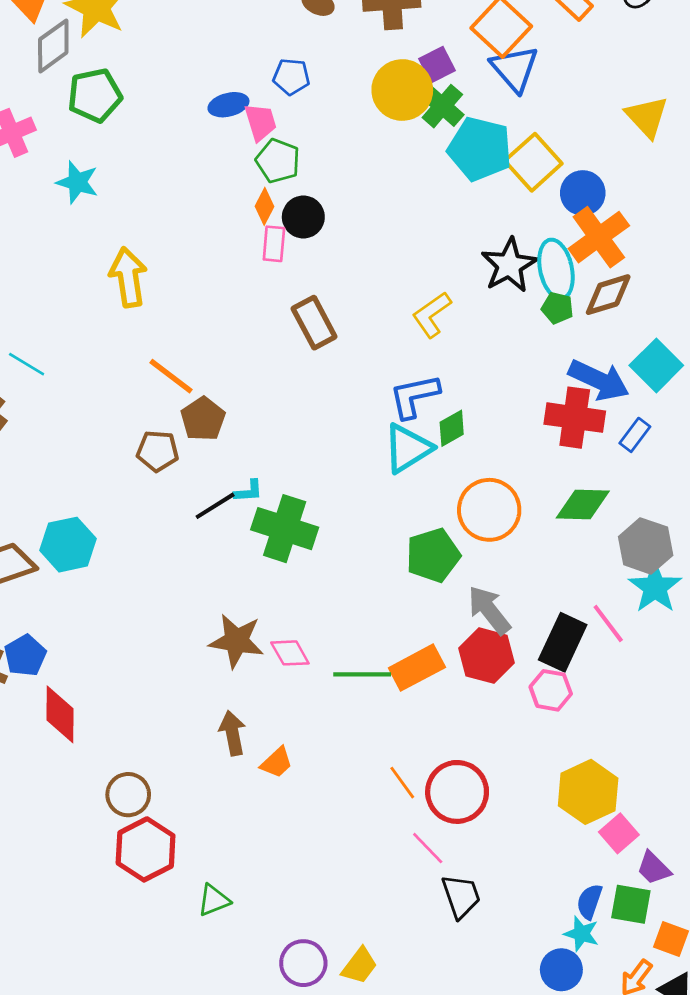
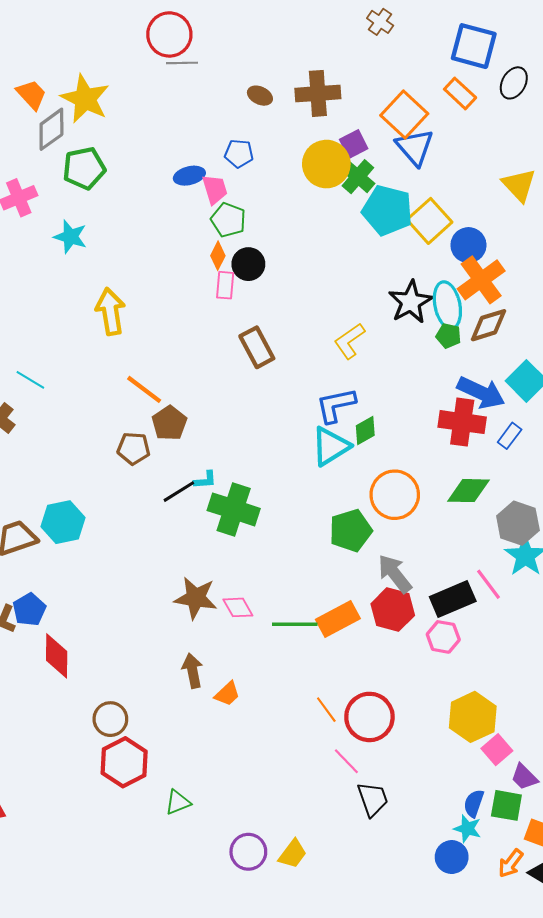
black rectangle: (563, 642) -> (453, 599), turned 42

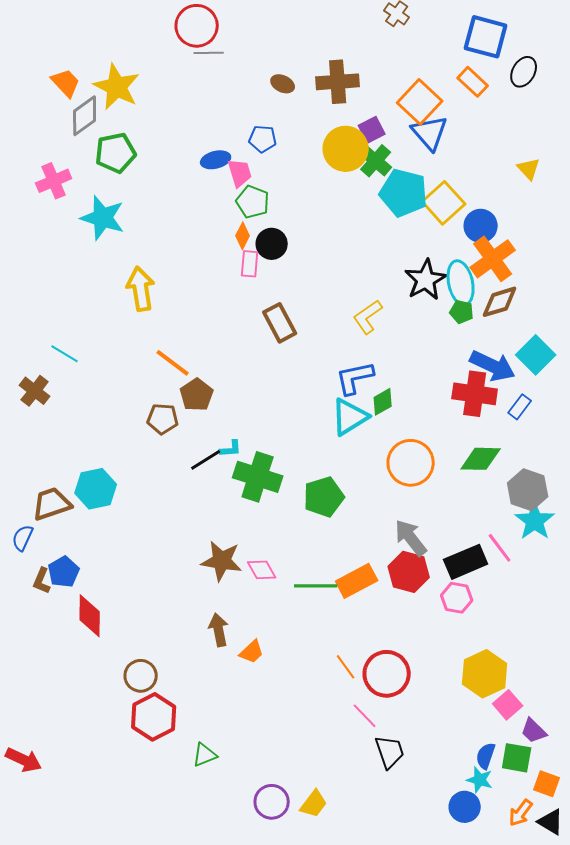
yellow triangle: (519, 185) -> (529, 169), size x0.7
cyan star: (70, 237) -> (103, 218), size x1.4
green pentagon: (351, 531) -> (324, 497), moved

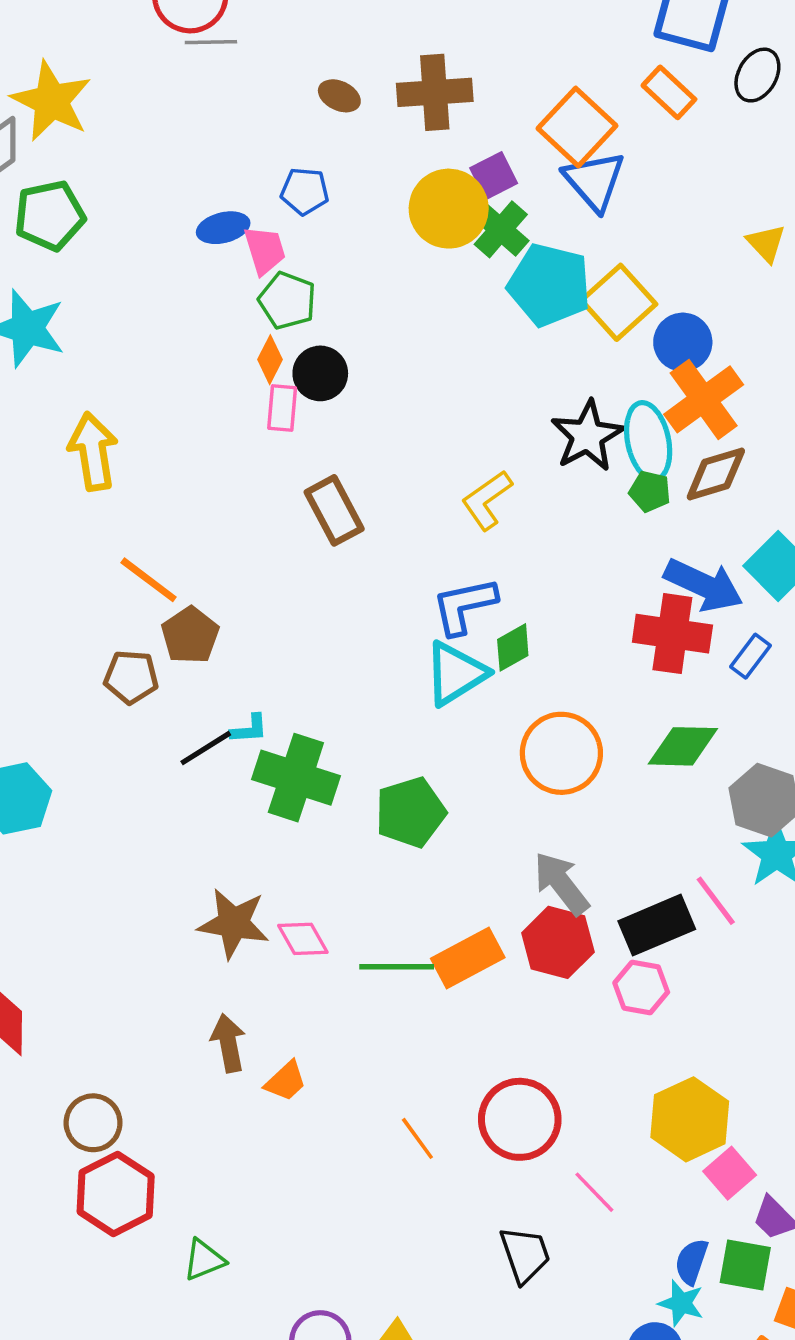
orange line: (346, 667) -> (417, 1138), moved
pink line: (365, 716) -> (594, 1192), moved

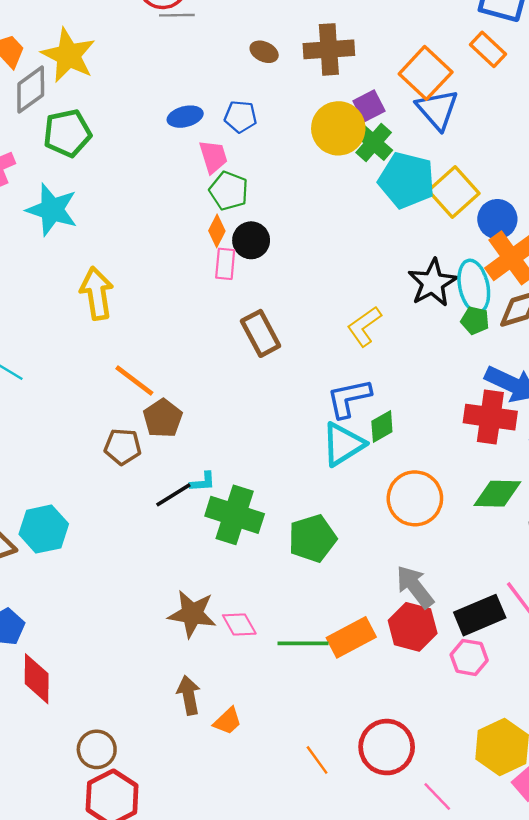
blue ellipse: (223, 228) -> (185, 117), moved

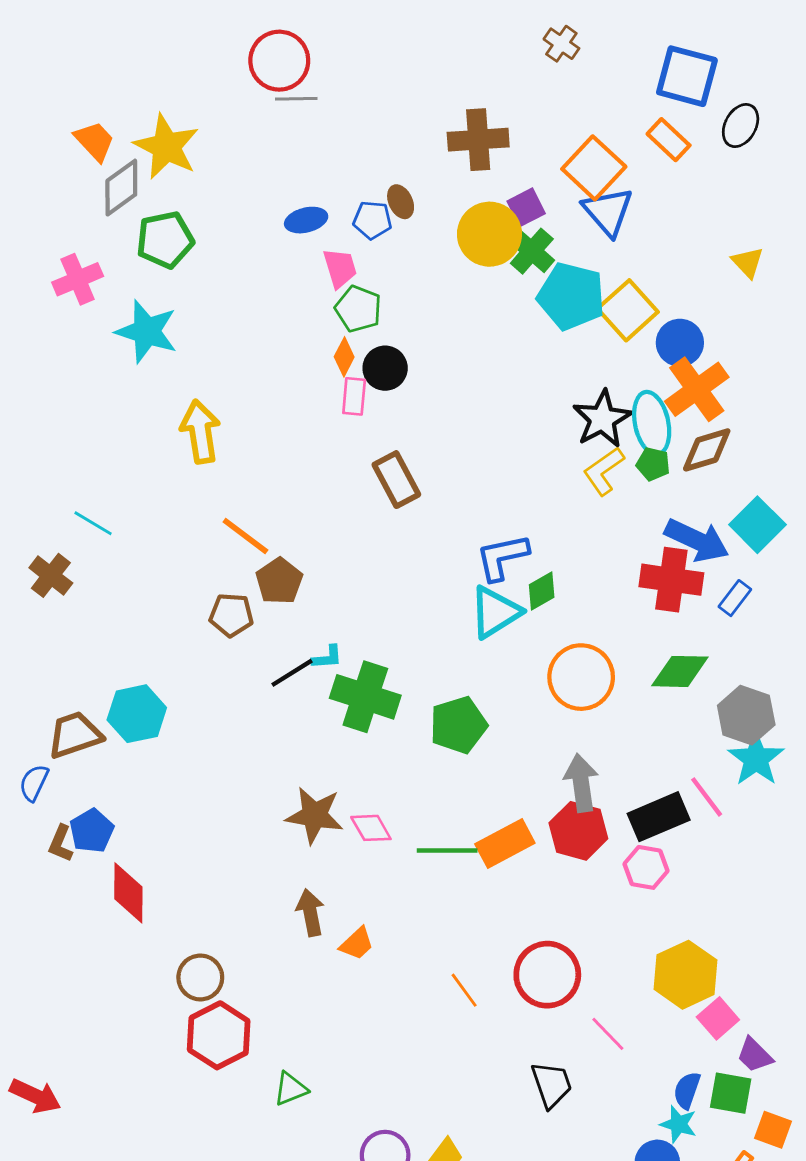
brown ellipse: (264, 52) -> (401, 202), moved, turned 40
yellow L-shape: (364, 326) -> (604, 471), moved
gray arrow: (415, 587) -> (581, 783), turned 30

